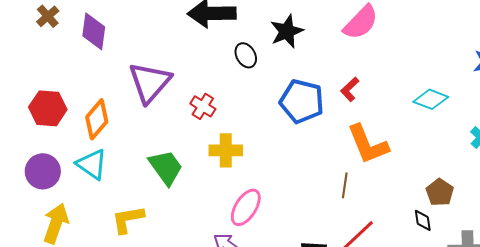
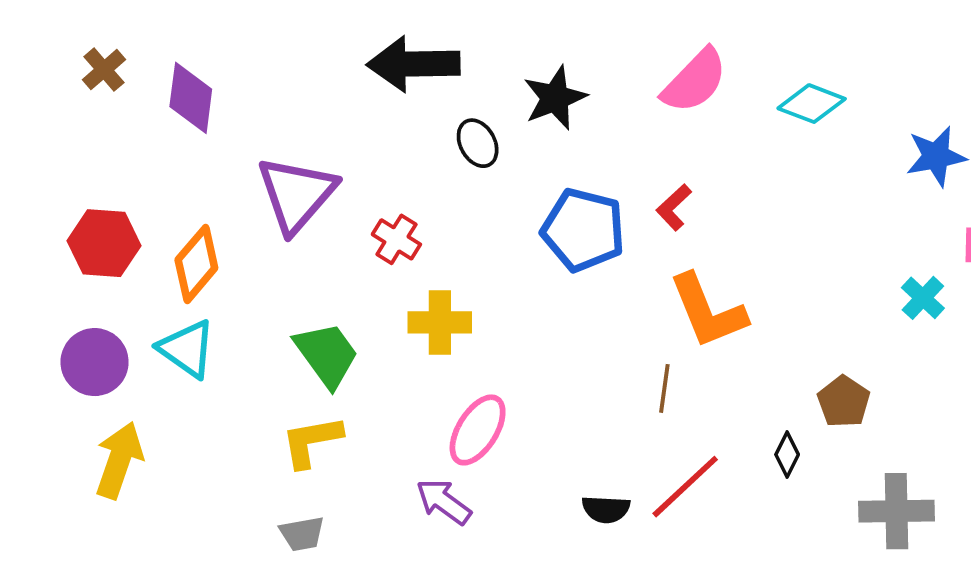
cyan diamond: (431, 99) -> (812, 104), moved
yellow L-shape: (128, 219) -> (312, 441), moved
black diamond: (423, 220) -> (787, 455), moved, turned 35

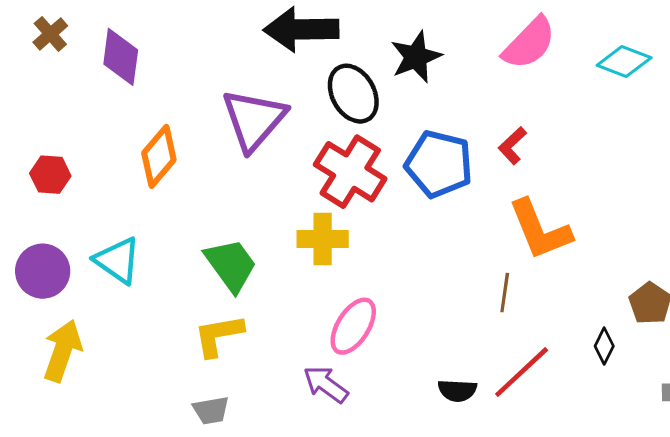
black ellipse: (478, 143) -> (353, 94), size x1.5
purple triangle: (296, 194) -> (254, 120), moved
red cross: (396, 239) -> (350, 172), moved, size x1.8
red hexagon: (104, 243) -> (50, 175), size x0.7
orange diamond: (196, 264) -> (159, 156), moved

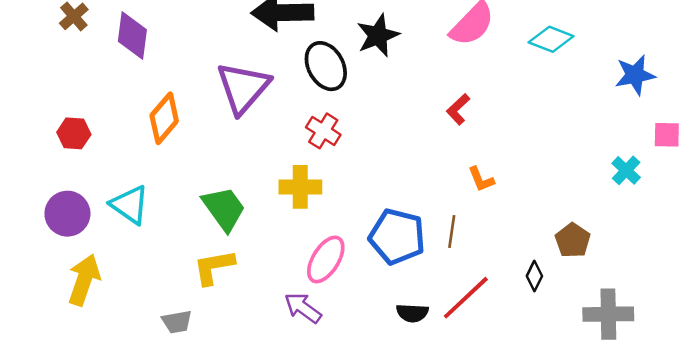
blue pentagon: (439, 164) -> (397, 237), moved
red cross: (350, 172) -> (323, 131), size x0.6
orange L-shape: (540, 230) -> (481, 179), size x0.5
gray trapezoid: (211, 410) -> (177, 322), moved

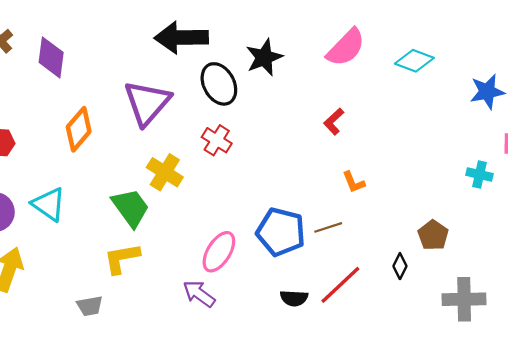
cyan cross: (626, 170) -> (479, 174), turned -30
yellow cross: (300, 187) -> (165, 172), moved, turned 32
brown line: (452, 231) -> (328, 227), turned 64

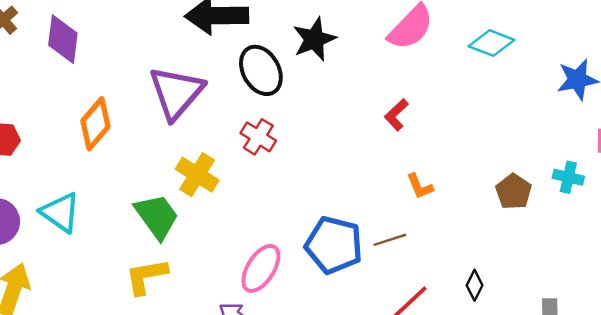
brown pentagon: (433, 235) -> (514, 192), moved

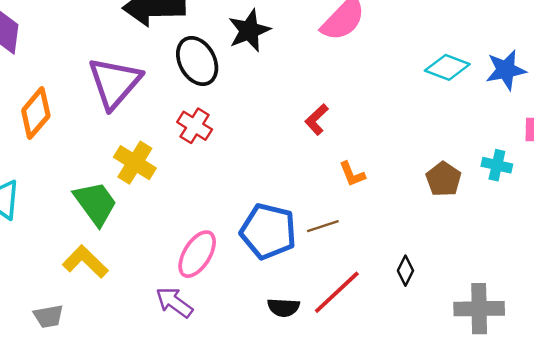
cyan diamond: (491, 43) -> (447, 67), moved
red L-shape: (396, 115) -> (317, 119), moved
yellow L-shape: (146, 276) -> (85, 262), turned 54

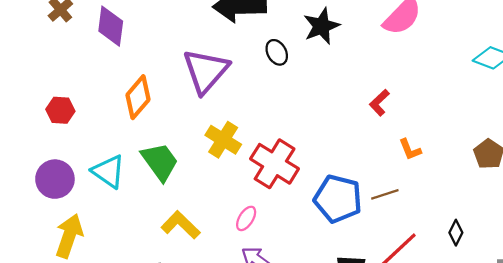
black ellipse: (197, 61) -> (277, 52), size x0.6
red cross: (195, 126) -> (275, 164), moved, size x1.6
green trapezoid: (96, 203) -> (160, 162), moved
pink ellipse: (197, 254) -> (246, 218), moved, size x0.6

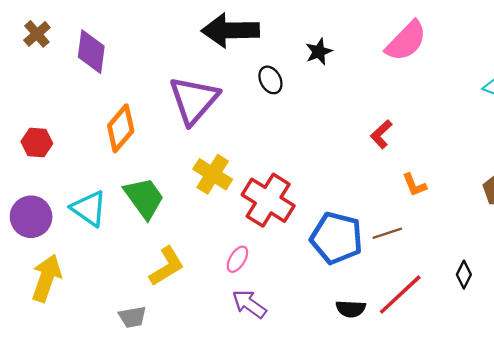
black star: (322, 26) -> (319, 52), size x0.7
yellow L-shape: (181, 225) -> (167, 266), turned 105

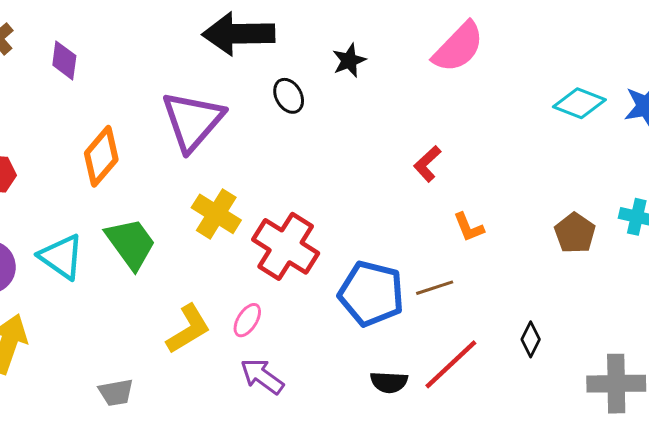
purple diamond: (91, 52) -> (64, 60), size x0.7
yellow L-shape: (167, 266) -> (188, 329), moved

